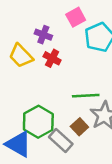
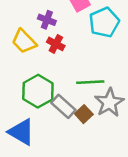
green hexagon: (38, 122) -> (38, 91), moved
gray rectangle: (61, 140) -> (63, 106), moved

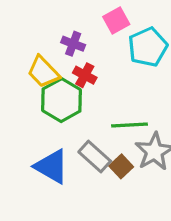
green hexagon: (38, 91) -> (62, 100), moved
blue triangle: (21, 132) -> (52, 166), moved

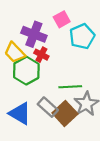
purple cross: (73, 44) -> (34, 34), size x1.6
brown square: (121, 166) -> (65, 113), size x1.6

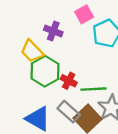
purple cross: (34, 34) -> (53, 31), size x0.7
red cross: (41, 55) -> (69, 81), moved

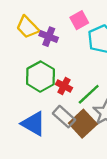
yellow trapezoid: (32, 51) -> (28, 27), moved
green line: (94, 89) -> (89, 94), turned -40

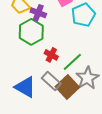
green hexagon: (40, 77) -> (31, 32), moved

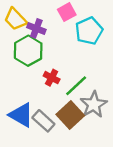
gray rectangle: (51, 81) -> (43, 121), moved

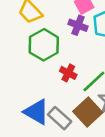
purple cross: (36, 28) -> (78, 25), moved

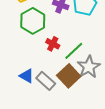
blue triangle: (36, 112) -> (27, 76), size x0.7

